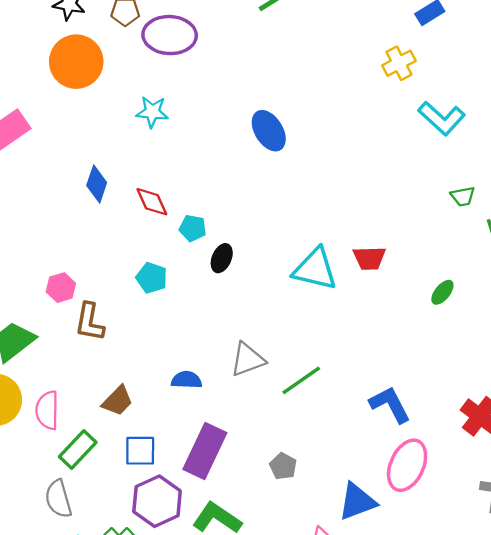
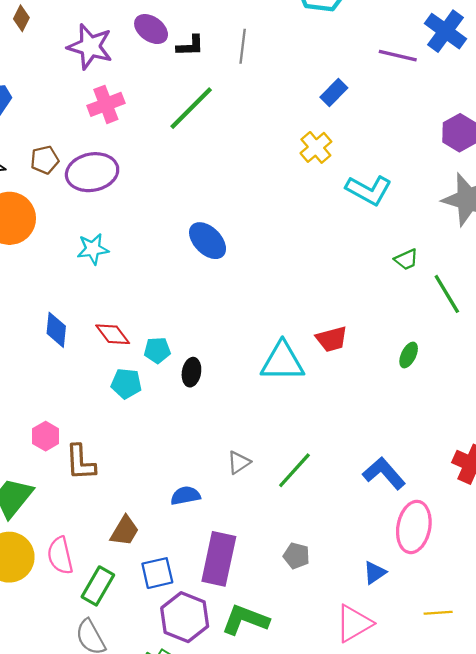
cyan pentagon: (152, 278) -> (126, 384), moved
gray triangle: (248, 359) -> (239, 462), size x0.7
blue triangle: (357, 502) -> (375, 573), size x0.6

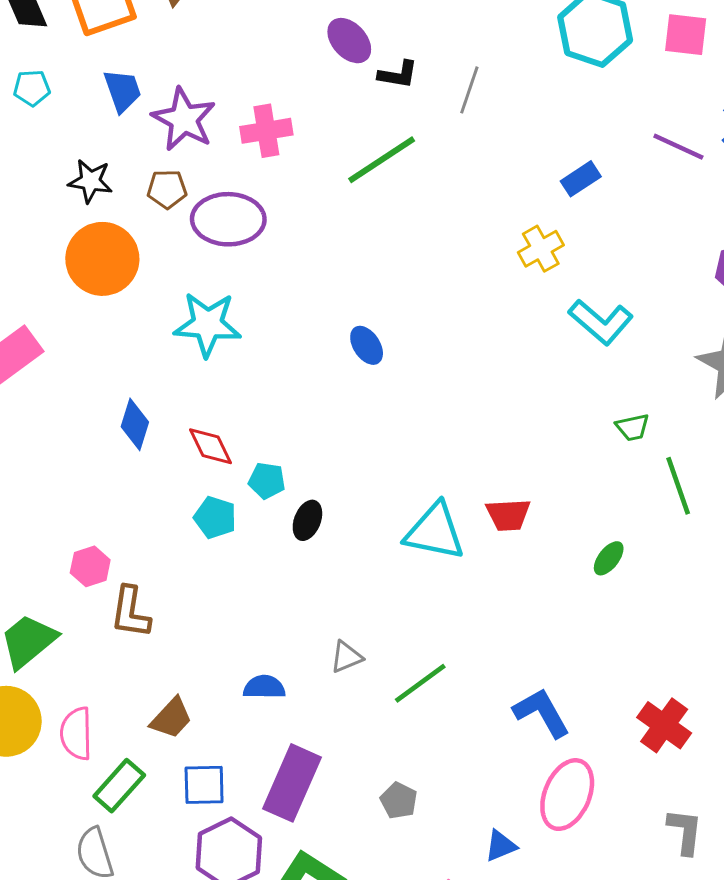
purple star: (90, 47) -> (184, 119), moved
blue ellipse: (208, 241) -> (367, 345), size x0.7
cyan star: (93, 249) -> (208, 324), size x1.5

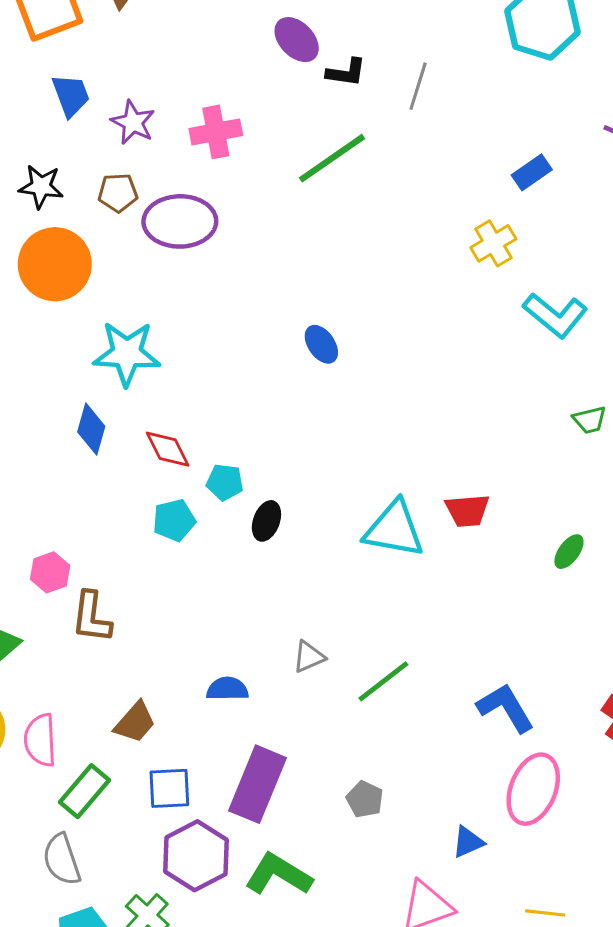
purple star: (184, 119) -> (133, 122), size x0.7
cyan star: (208, 324) -> (127, 353), moved
cyan pentagon: (215, 517) -> (174, 520), turned -30

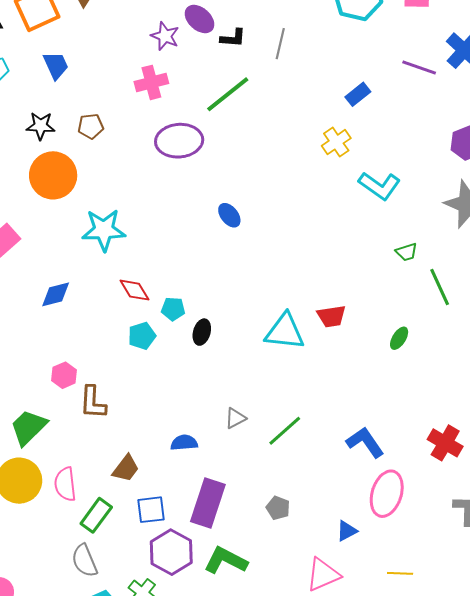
purple star: (133, 122) -> (165, 36), moved
purple ellipse: (180, 221) -> (179, 141), moved
blue diamond: (91, 429) -> (56, 294), moved, turned 64

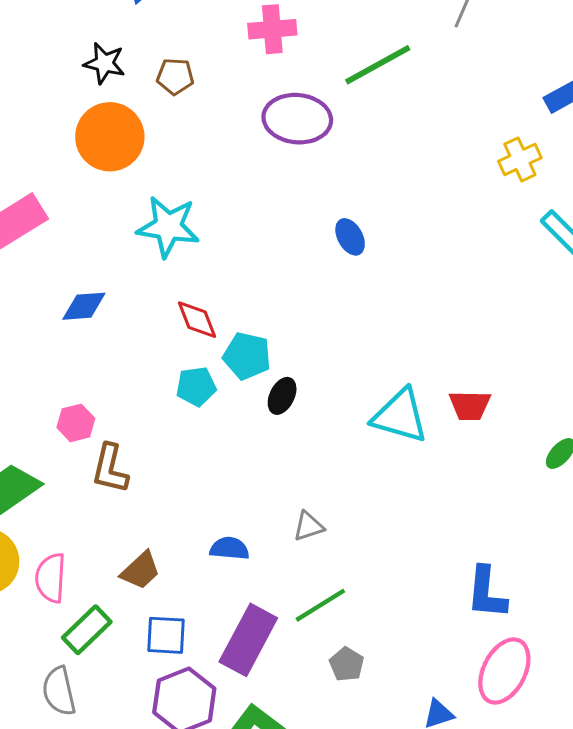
cyan pentagon: (173, 309) -> (247, 356), size x1.4
green line: (285, 431) -> (320, 605), moved
blue L-shape: (365, 442) -> (487, 593), turned -150

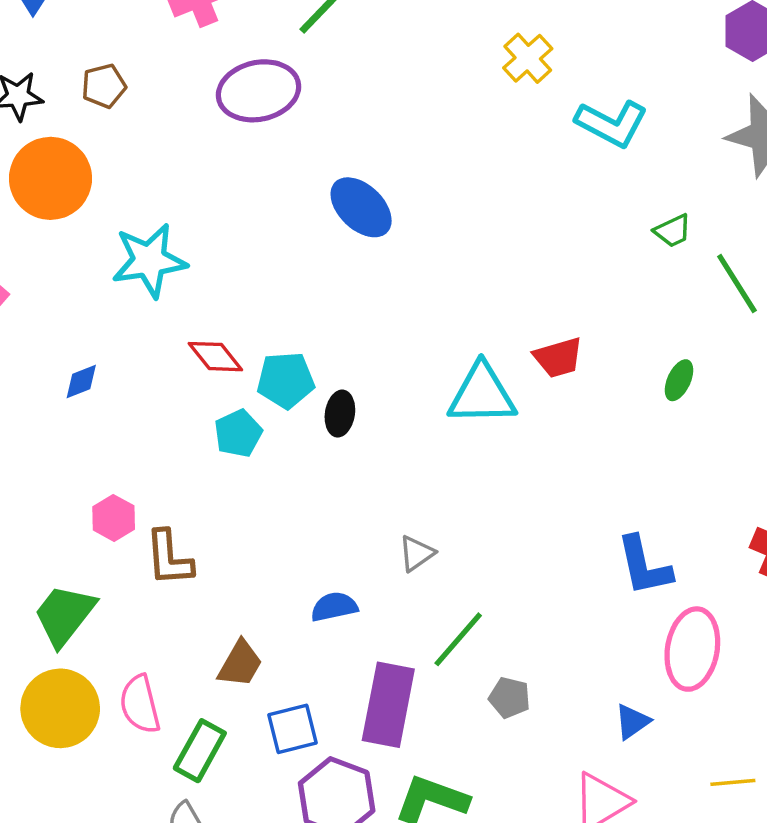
blue ellipse: (350, 237) -> (361, 207), size x1.5
blue diamond: (84, 306) -> (81, 382), size x0.7

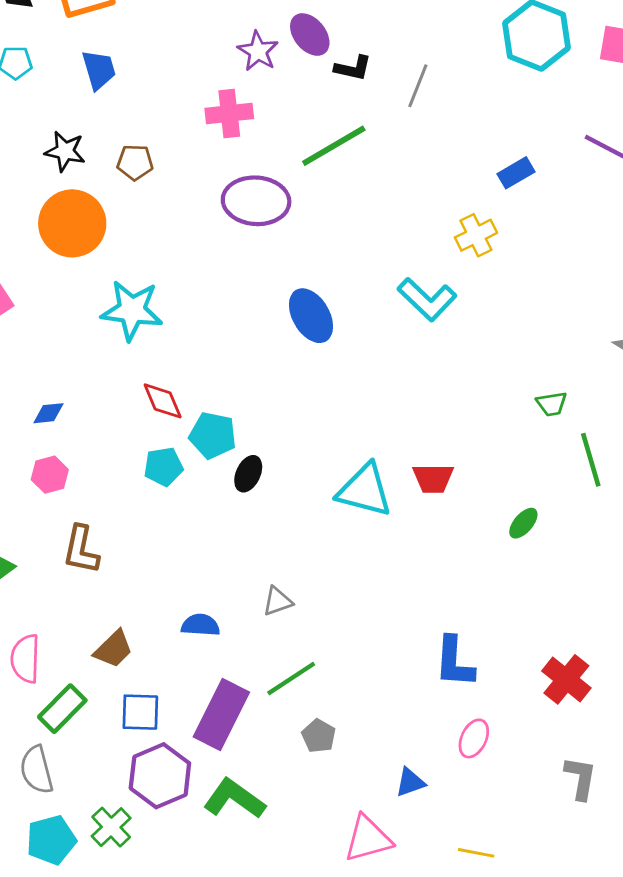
cyan L-shape: (612, 123) -> (427, 299), moved
blue diamond: (81, 382) -> (49, 413), moved
pink hexagon: (114, 518) -> (50, 475), moved
pink ellipse: (692, 649) -> (474, 738), size x0.6

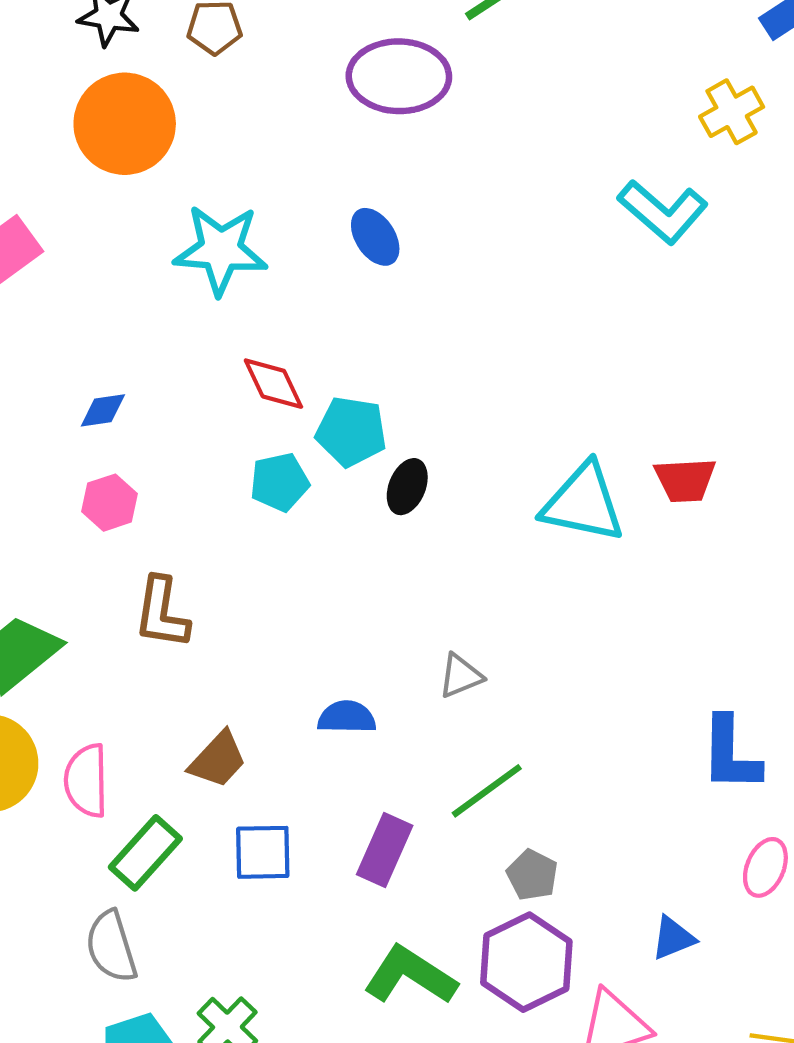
blue ellipse: (311, 316) -> (375, 237), moved, size x0.7
purple rectangle: (221, 714) -> (385, 850), size x0.7
purple hexagon: (160, 776) -> (526, 962), moved

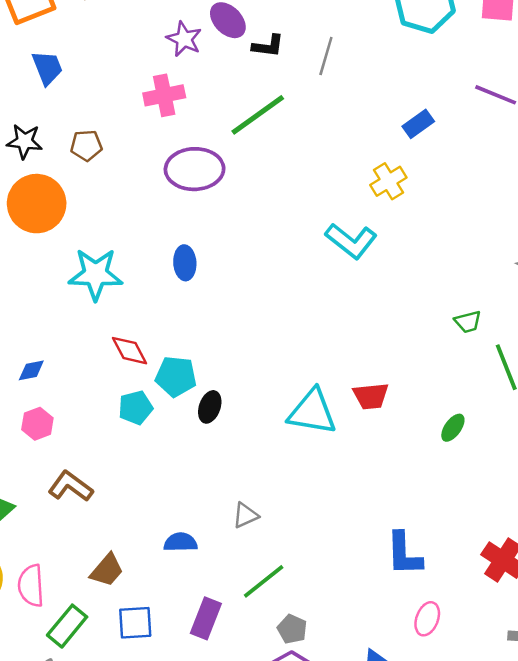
blue ellipse: (375, 237) -> (185, 263), turned 32
brown L-shape: (162, 613) -> (71, 486), turned 120

